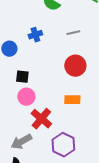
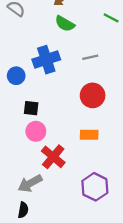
blue cross: (35, 35) -> (46, 60), size x1.6
purple hexagon: (63, 145) -> (95, 187), moved

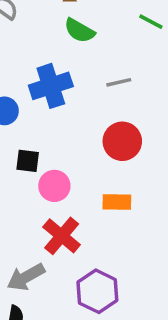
pink circle: (36, 131) -> (54, 186), moved
purple hexagon: (95, 187) -> (97, 291), moved

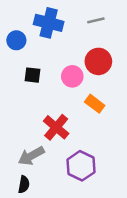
blue cross: (51, 86) -> (49, 23), turned 32
pink circle: (54, 186) -> (72, 76), moved
orange rectangle: (117, 202) -> (95, 104), turned 36

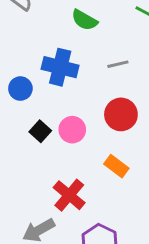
black square: (33, 75) -> (40, 131), turned 35
pink circle: (72, 76) -> (72, 130), moved

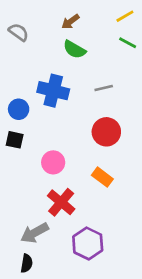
pink circle: (72, 130) -> (53, 162), moved
black square: (40, 131) -> (15, 140), moved, turned -30

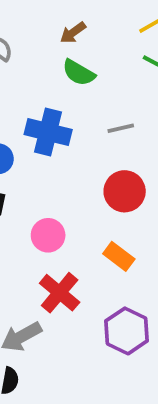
purple hexagon: (88, 243) -> (126, 331), moved

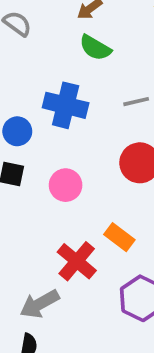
pink circle: (48, 235) -> (66, 185), moved
orange rectangle: (119, 256) -> (119, 237), moved

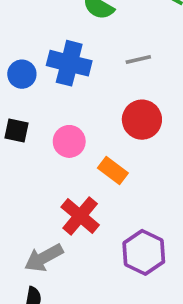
blue circle: (17, 131) -> (22, 74), moved
orange rectangle: (119, 237) -> (113, 171), moved

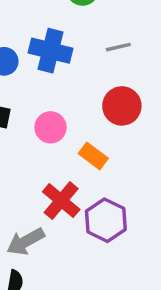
purple hexagon: (144, 252) -> (106, 220), moved

